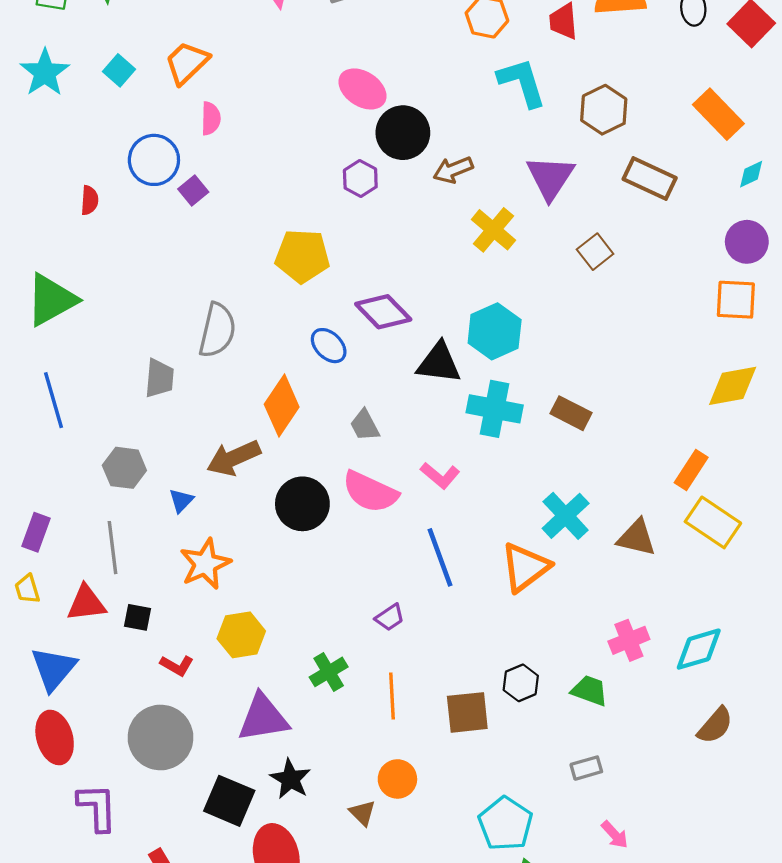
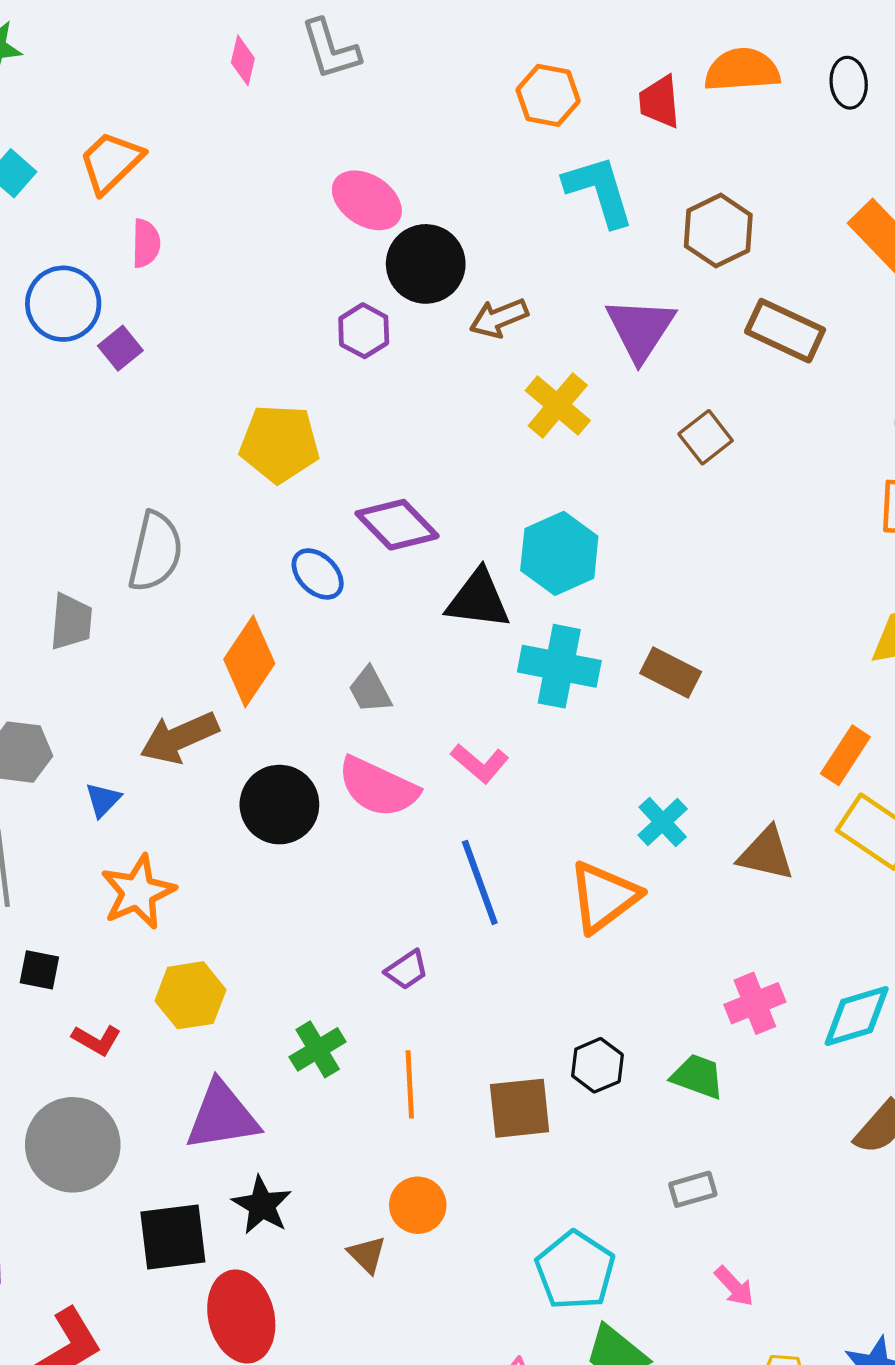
cyan cross: (566, 516) -> (663, 822), size x0.7
black square: (229, 801) -> (173, 1237), turned -30

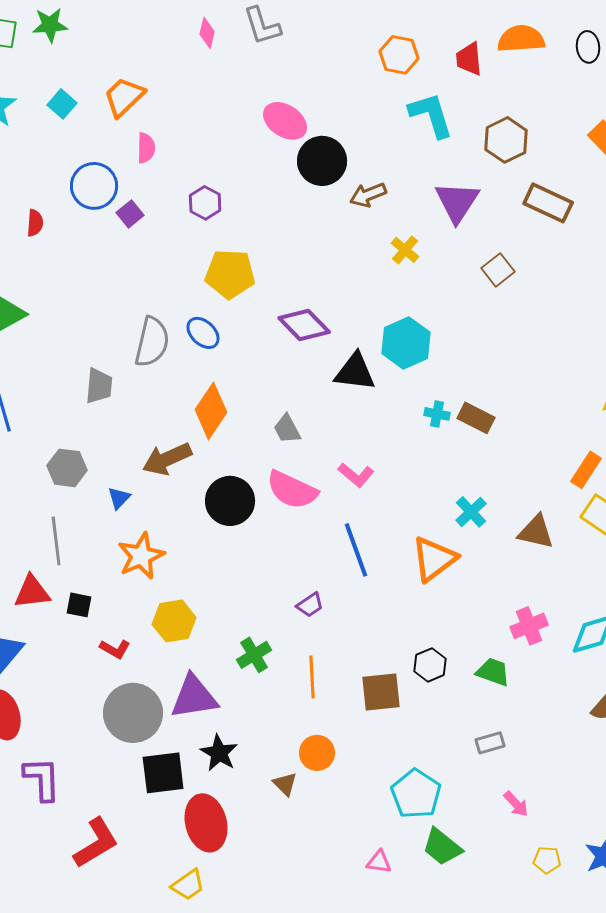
purple hexagon: (364, 331) -> (205, 203), moved
yellow cross: (558, 405) -> (405, 250), size x0.7
blue ellipse: (318, 574) -> (203, 333), moved
cyan cross: (559, 666) -> (437, 414), moved, size x0.5
gray circle: (73, 1145) -> (133, 713), moved

